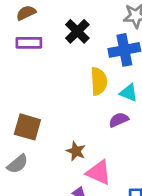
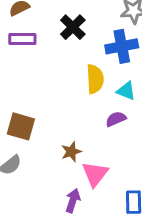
brown star: (76, 151) -> (71, 152), turned 30
pink triangle: (99, 173) -> (95, 174), turned 44

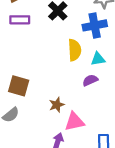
cyan triangle: (126, 91) -> (98, 59), turned -32
pink triangle: (95, 174) -> (75, 122), turned 40

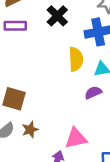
brown star: (57, 105) -> (30, 130), moved

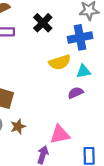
yellow semicircle: (76, 59) -> (60, 62), turned 75

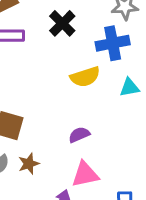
cyan triangle: (83, 71) -> (129, 87), moved
purple semicircle: (76, 93) -> (79, 135), moved

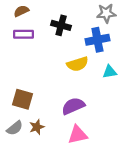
black cross: (62, 23) -> (61, 25), turned -30
purple semicircle: (79, 135) -> (73, 106), size x1.5

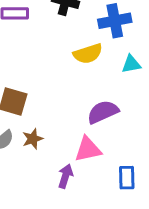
purple semicircle: (73, 106) -> (103, 112), moved

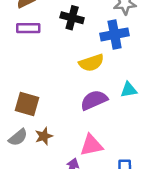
cyan triangle: (131, 64) -> (129, 90), moved
purple semicircle: (103, 112) -> (94, 100), moved

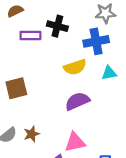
purple rectangle: (28, 28) -> (30, 36), moved
cyan triangle: (129, 90) -> (109, 73), moved
brown square: (27, 104) -> (16, 88), moved, turned -30

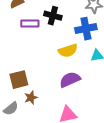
brown square: (16, 88) -> (19, 80), moved
brown star: (32, 134) -> (31, 98), moved

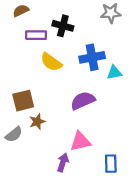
blue cross: (86, 29) -> (92, 57), moved
yellow semicircle: (68, 51) -> (51, 62), moved, turned 54

